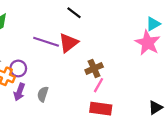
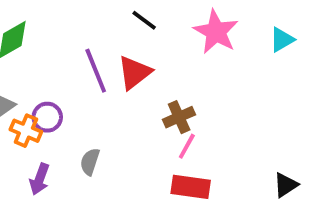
purple line: (46, 42) -> (96, 71), turned 50
pink star: (148, 43) -> (216, 32), moved
purple arrow: (19, 92) -> (40, 179), moved

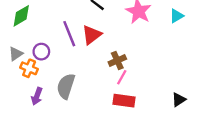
purple circle: (47, 117) -> (41, 52), moved
gray semicircle: (90, 162) -> (66, 86), size x1.6

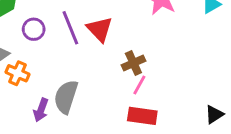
red triangle: (92, 35) -> (100, 29), turned -35
purple circle: (41, 52) -> (34, 29), moved
purple arrow: (37, 96) -> (41, 110), moved

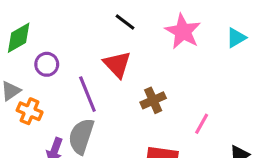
purple line: (70, 28) -> (87, 94), moved
pink line: (139, 85) -> (202, 124), moved

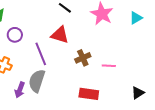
red triangle: (117, 64) -> (60, 35), turned -30
pink line: (202, 124) -> (109, 66), moved, turned 64

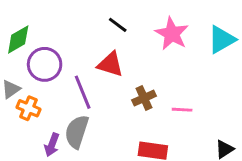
cyan triangle: (136, 18) -> (222, 40), size x1.5
purple circle: (15, 35) -> (45, 64), size x1.5

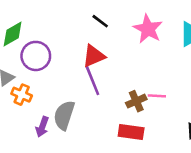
red triangle: (110, 64) -> (94, 56), turned -40
purple line: (83, 92) -> (92, 80), moved
brown cross: (144, 98) -> (136, 101), moved

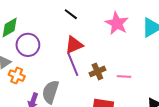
black line: (100, 21) -> (71, 14), moved
brown cross: (136, 101) -> (97, 71), moved

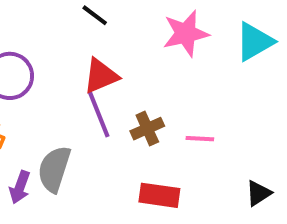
pink star: (117, 23) -> (186, 33), turned 30

